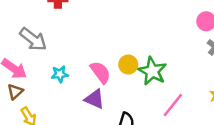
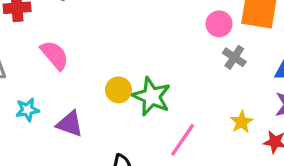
pink semicircle: (100, 72) -> (55, 55), moved
purple triangle: (95, 99) -> (70, 124), moved

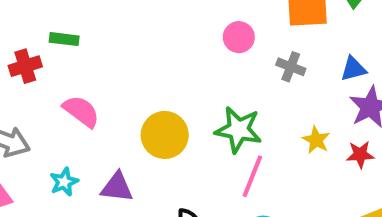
pink circle: (219, 24) -> (239, 37), moved
yellow circle: (118, 90) -> (165, 135), size x1.5
green star: (151, 96) -> (238, 130), moved

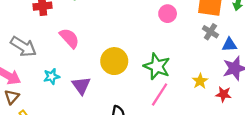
gray cross: (291, 67) -> (210, 32), moved
purple triangle: (117, 187) -> (81, 85), turned 36

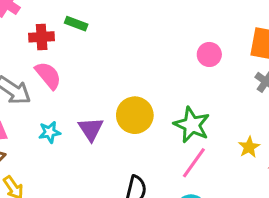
pink semicircle: (69, 38) -> (48, 75), moved
purple triangle: (81, 85) -> (91, 129), moved

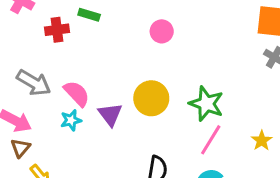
pink circle: (209, 54) -> (162, 31), moved
pink semicircle: (48, 75) -> (77, 94), moved
yellow star: (249, 147) -> (262, 140), moved

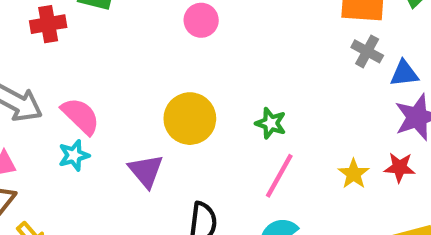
green star: (206, 104) -> (271, 123), size x0.6
purple triangle: (110, 114) -> (146, 171), moved

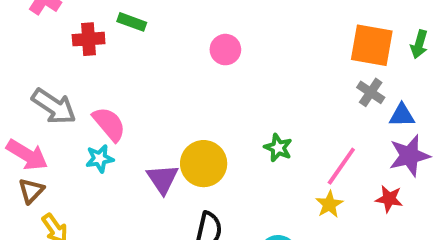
yellow circle: (190, 119) -> (204, 164), moved
yellow star: (354, 174) -> (329, 204), moved
pink line: (279, 176) -> (341, 166), moved

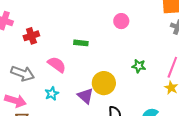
green rectangle: (132, 22) -> (81, 43), moved
pink circle: (225, 50) -> (121, 21), moved
pink semicircle: (109, 124) -> (57, 65), moved

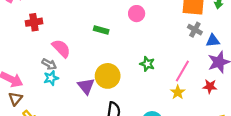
red cross: (31, 36) -> (34, 22), moved
green rectangle: (81, 43) -> (101, 30), moved
gray arrow: (23, 73) -> (49, 64), moved, size x0.6

